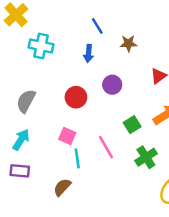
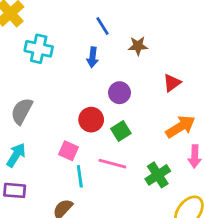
red circle: (76, 97) -> (91, 120), moved
green square: (132, 125) -> (121, 131), moved
pink line: (106, 147) -> (112, 164), turned -45

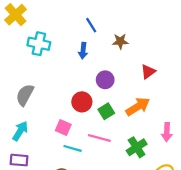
orange arrow: (180, 127) -> (138, 107), moved
cyan line: (80, 176) -> (73, 148), turned -66

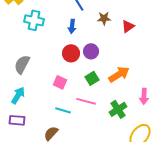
red triangle: (148, 72) -> (128, 26), moved
red circle: (82, 102) -> (71, 53), moved
pink square: (63, 127) -> (60, 82), moved

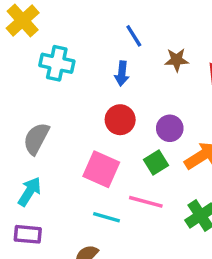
purple circle: (91, 51) -> (170, 128), moved
pink square: (60, 82) -> (101, 169), size x1.5

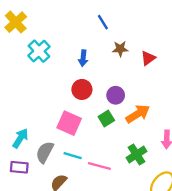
blue line: (134, 36) -> (103, 22), moved
cyan cross: (57, 63) -> (39, 51), turned 35
gray semicircle: (36, 139) -> (45, 152), moved
pink line: (146, 202) -> (99, 166), moved

